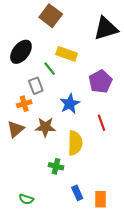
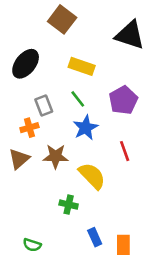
black triangle: (106, 28) -> (130, 35), turned 35
green line: (50, 69) -> (78, 99), moved
yellow semicircle: (75, 143) -> (92, 176), turned -45

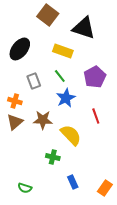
black triangle: (130, 35) -> (84, 28), moved
orange cross: (29, 128) -> (15, 101), moved, turned 32
orange rectangle: (123, 245) -> (105, 188), moved, turned 35

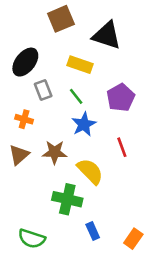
brown square: (48, 15) -> (61, 19), turned 30
gray rectangle: (34, 81) -> (43, 90), moved
orange cross: (15, 101) -> (24, 119), moved
green cross: (53, 157) -> (67, 199), size x1.6
green semicircle: (25, 188) -> (32, 239), size x1.5

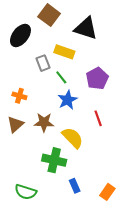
brown square: (61, 19) -> (49, 15), turned -30
black ellipse: (25, 62) -> (20, 35), moved
gray rectangle: (43, 90) -> (43, 63), moved

